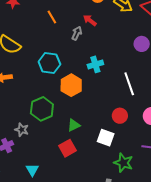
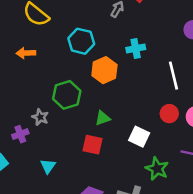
red circle: (120, 116) -> (169, 114), moved
red square: (68, 148) -> (92, 145), turned 36

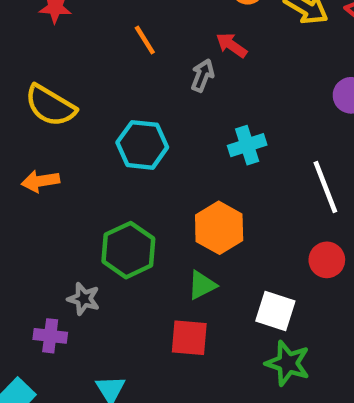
orange hexagon: (104, 70) -> (219, 228), moved
purple cross: (20, 134) -> (50, 336), turned 35
green star: (157, 169) -> (288, 363), moved

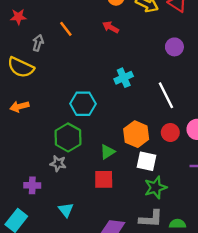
gray arrow: (202, 75) -> (38, 43), moved
cyan hexagon: (142, 145) -> (83, 104), moved
orange hexagon: (219, 228) -> (136, 134), moved
gray star: (84, 299) -> (58, 163), moved
green star: (288, 363) -> (155, 187), turned -30

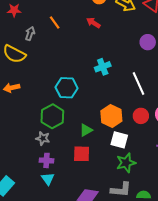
purple cross: (32, 185) -> (46, 160), moved

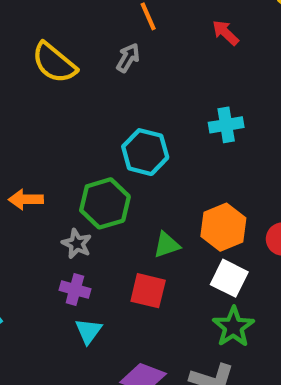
gray arrow: (30, 33) -> (128, 58), moved
orange arrow: (12, 88) -> (26, 199), moved
green star: (126, 163) -> (233, 327), turned -30
cyan triangle: (48, 179) -> (88, 331), moved

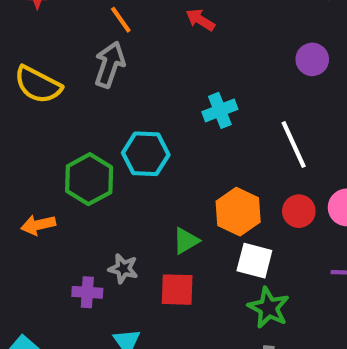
gray arrow: (128, 58) -> (110, 65), size x1.5
green hexagon: (105, 203) -> (89, 179), moved
gray star: (77, 244) -> (123, 269), moved
purple cross: (75, 290) -> (87, 292), moved

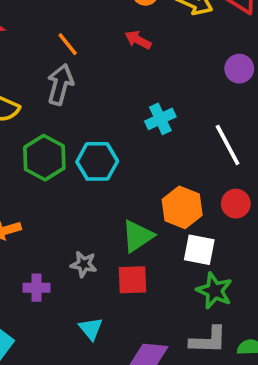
green hexagon: (89, 179) -> (44, 158), moved
green triangle: (186, 241) -> (138, 236), size x1.4
purple cross: (87, 292) -> (36, 288), moved

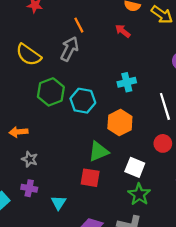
orange hexagon: (182, 207) -> (120, 122), moved
gray star: (84, 264) -> (30, 159), moved
purple cross: (36, 288) -> (29, 188), moved

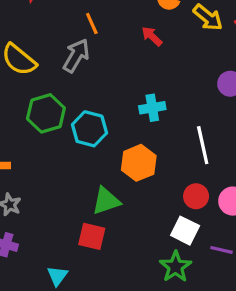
white square: (135, 167) -> (185, 231), moved
green star: (139, 194) -> (176, 267), moved
cyan triangle: (59, 203) -> (57, 276), moved

